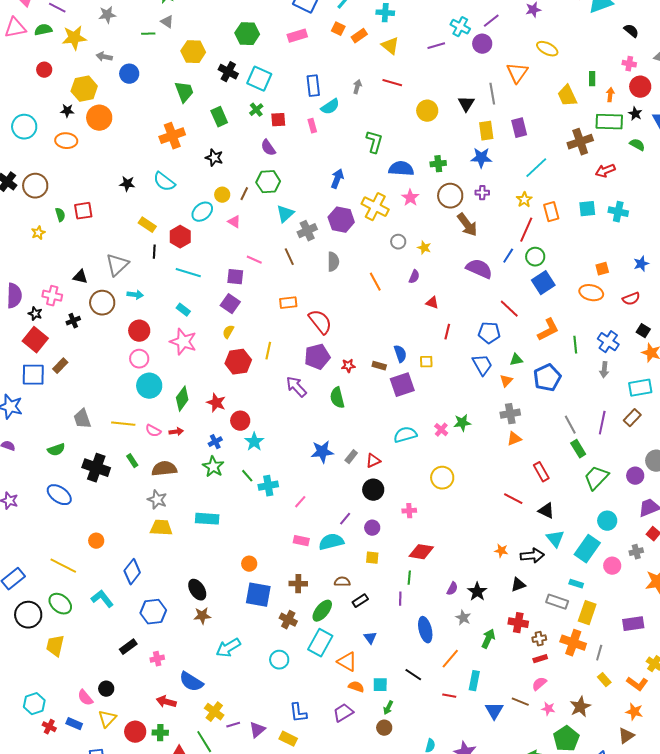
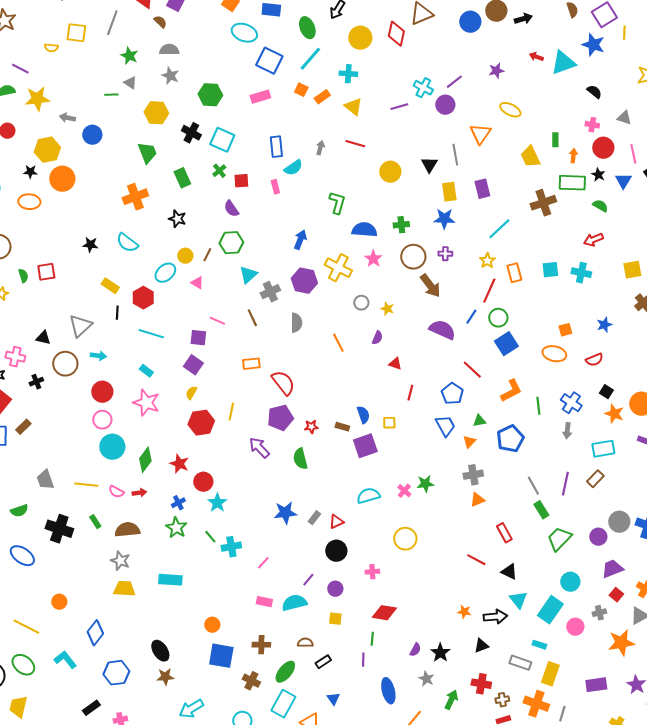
gray star: (107, 15) -> (170, 76), moved, turned 30
red arrow: (605, 171) -> (593, 240), moved
blue pentagon: (489, 333) -> (452, 394), turned 30

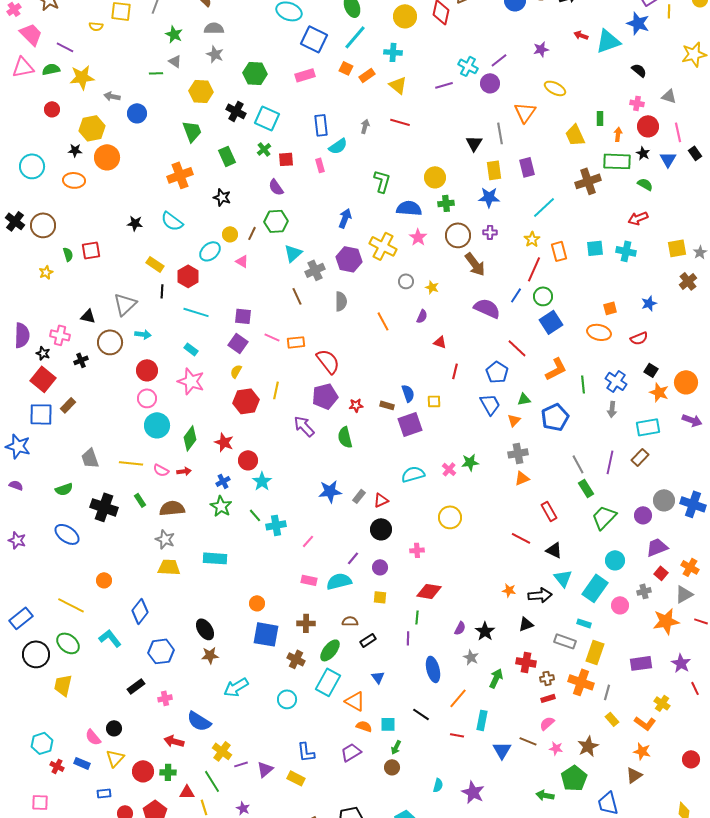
yellow circle: (390, 172) -> (435, 177), moved
pink line: (217, 321) -> (272, 337), moved

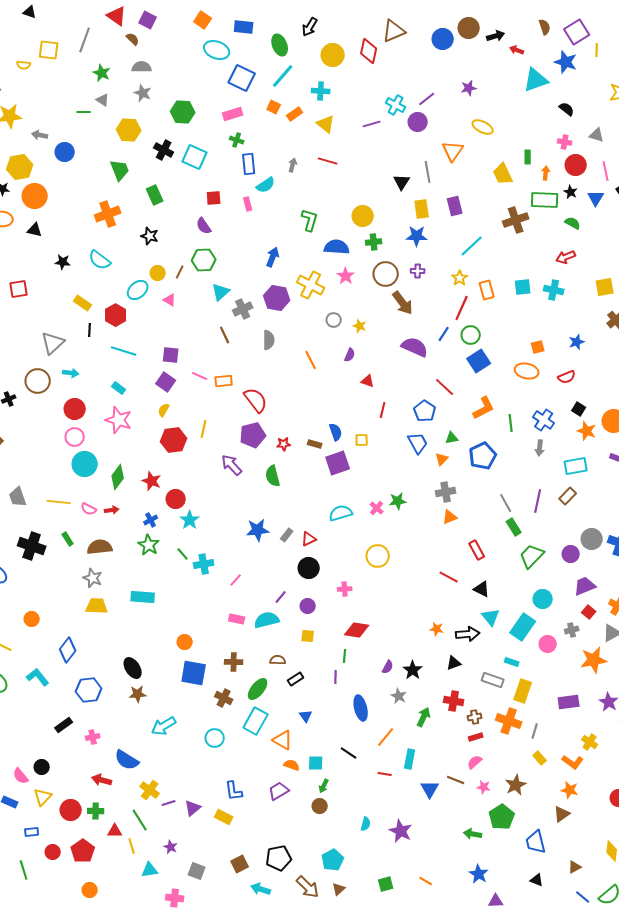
red arrow: (581, 35) -> (517, 50), moved
green cross: (264, 149) -> (237, 140), moved, turned -32
black triangle: (88, 316) -> (35, 230), moved

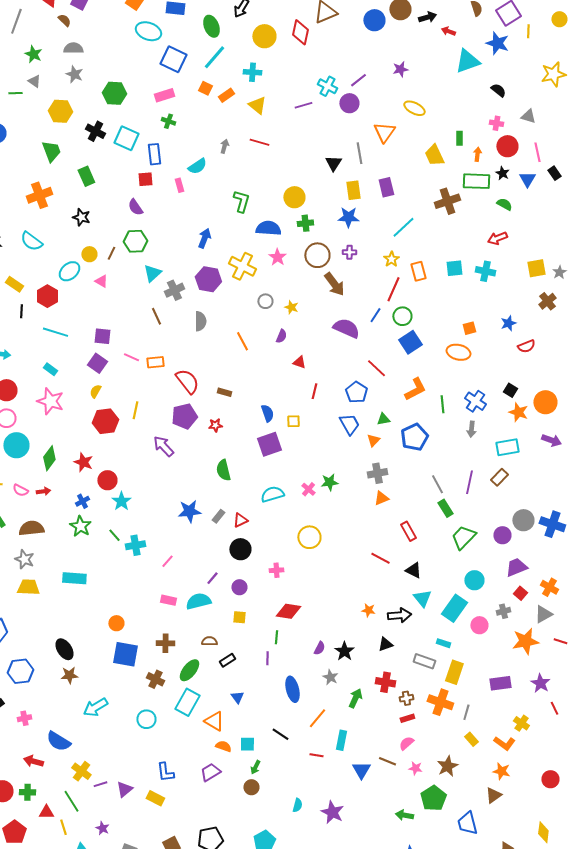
blue rectangle: (249, 164) -> (154, 154), moved
red semicircle: (567, 377) -> (526, 346), moved
brown rectangle: (315, 444) -> (224, 392), moved
green semicircle: (273, 476) -> (223, 470), moved

